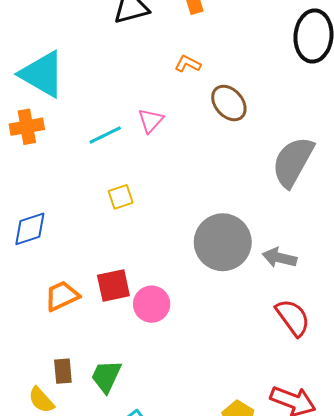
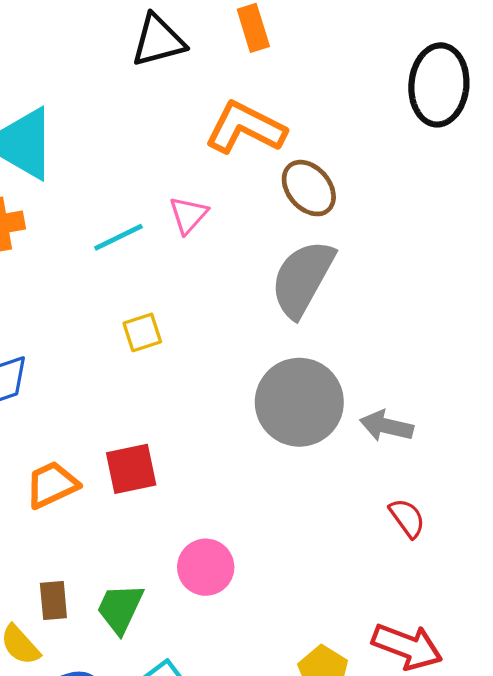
orange L-shape: (188, 64) -> (245, 128), size x2.0
gray semicircle: (293, 162) -> (302, 278), moved
pink circle: (152, 304) -> (206, 567), moved
red semicircle: (293, 318) -> (407, 518), size x0.7

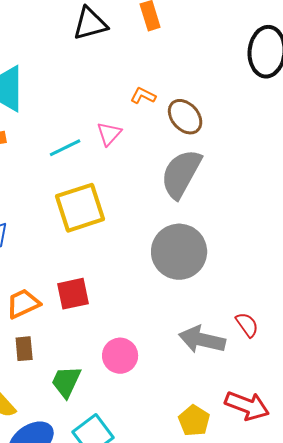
orange L-shape: (245, 128) -> (143, 96), moved, size x0.5
yellow square: (142, 332) -> (80, 208), size x2.0
gray arrow: (387, 426) -> (202, 340), moved, size x1.4
brown rectangle: (53, 601) -> (24, 349), moved

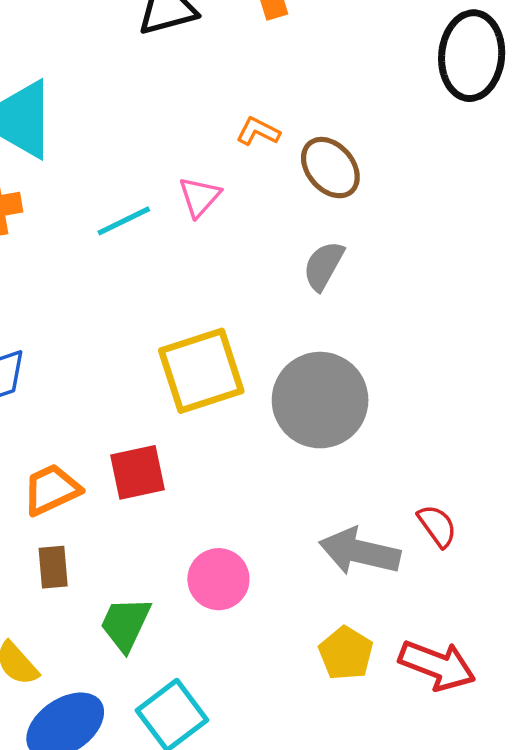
gray semicircle: (181, 174) -> (324, 266), size x0.6
yellow square: (80, 208) -> (201, 371), moved
yellow pentagon: (194, 421) -> (346, 653), moved

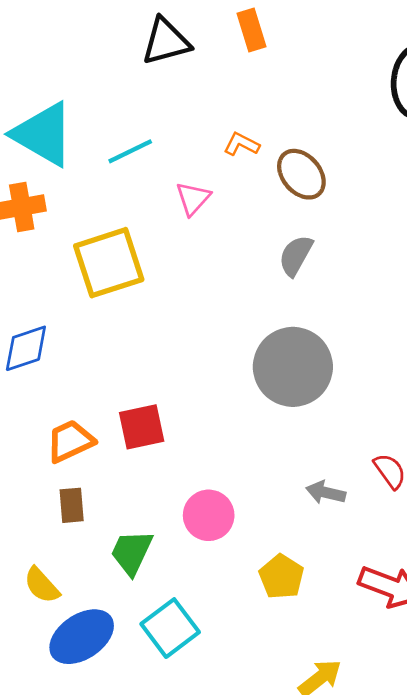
cyan line: (124, 221) -> (130, 151), moved
yellow square: (201, 371) -> (109, 263), moved
gray arrow: (360, 552) -> (326, 492), size x0.6
yellow pentagon: (346, 653) -> (281, 577), moved

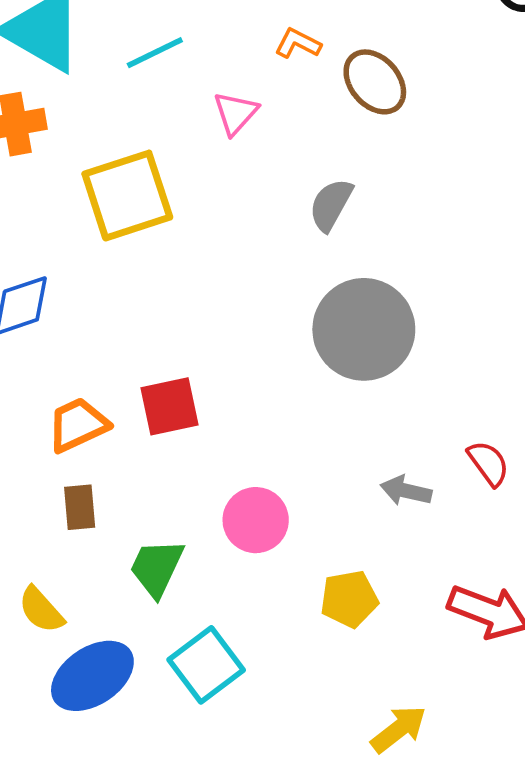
gray semicircle: (296, 256) -> (331, 205), moved
yellow pentagon: (281, 577) -> (349, 599), turned 30

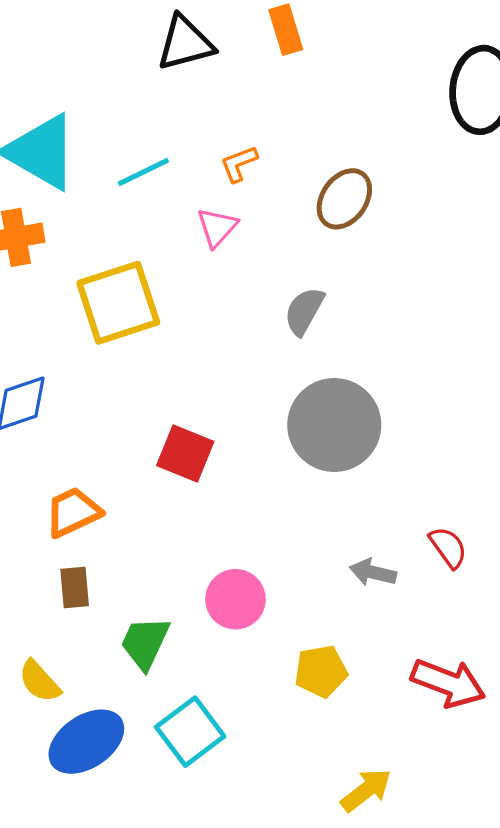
orange L-shape: (298, 43) -> (239, 164), moved, turned -48
brown ellipse: (375, 82) -> (344, 199), turned 76
red square: (169, 406) -> (185, 453), moved, turned 34

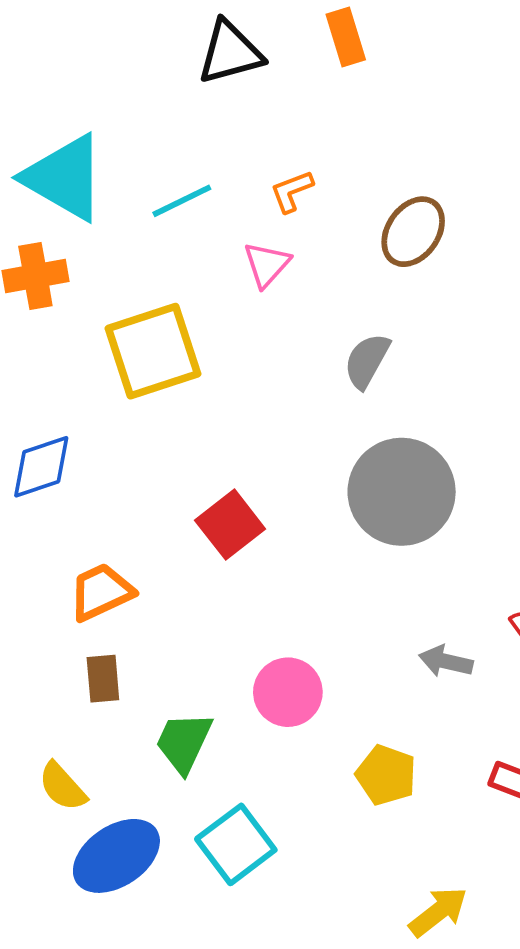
red square: (185, 453) -> (230, 525), turned 30
yellow pentagon: (321, 671) -> (386, 775), turned 30

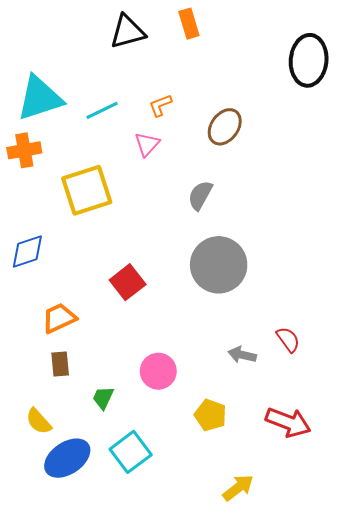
cyan triangle: (64, 178) -> (40, 98), turned -48
green trapezoid: (184, 742) -> (103, 398), size x0.7

